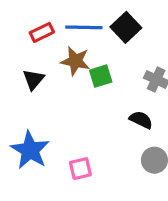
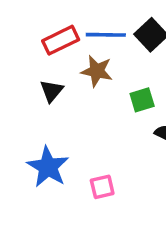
red rectangle: (42, 32) -> (61, 40), size x1.4
green square: (101, 76) -> (142, 100), moved

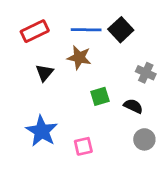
red rectangle: (61, 40) -> (35, 31), moved
green square: (142, 100) -> (100, 96), moved

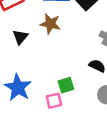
green square: (100, 96) -> (66, 85), moved

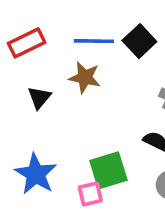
green square: (66, 85) -> (108, 170), size x1.5

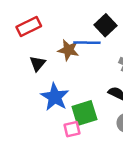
blue line: (94, 41) -> (87, 43), moved
blue star: (36, 174) -> (55, 97), moved

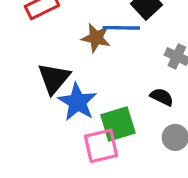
black triangle: (37, 64) -> (54, 78), moved, size x1.5
pink square: (72, 129) -> (101, 146), size x1.5

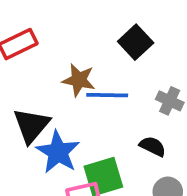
blue line: (121, 28) -> (107, 95), moved

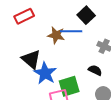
blue line: (107, 95) -> (71, 31), moved
black triangle: (31, 125) -> (31, 59), turned -30

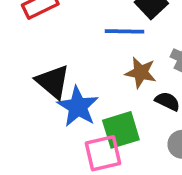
brown star: (56, 35) -> (141, 73), moved

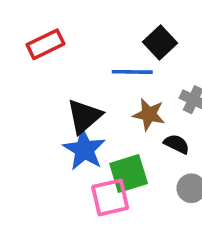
black triangle: (53, 82) -> (84, 116), moved, turned 39

